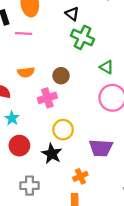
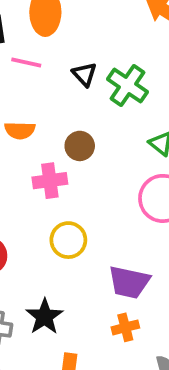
black triangle: (72, 14) -> (84, 74), moved
black star: (52, 154) -> (44, 317), moved
orange cross: (80, 176) -> (125, 327), moved

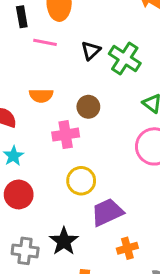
black triangle: (84, 74) -> (91, 51), turned 30
purple trapezoid: (129, 282) -> (107, 212), moved, turned 144

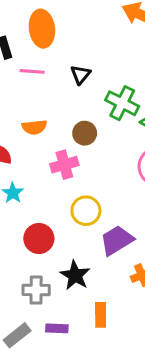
green cross: (125, 59) -> (122, 103), moved
red circle: (19, 194) -> (39, 238), moved

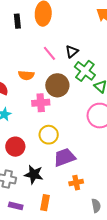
pink line: (32, 71) -> (49, 53), moved, turned 35
black triangle: (81, 75) -> (72, 52), moved
brown circle: (85, 133) -> (57, 85), size x1.5
black star: (75, 275) -> (34, 174), turned -30

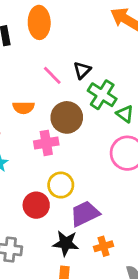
red circle: (15, 147) -> (36, 205), moved
black star: (34, 174) -> (66, 243), moved

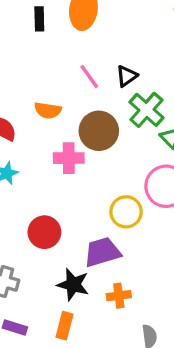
yellow circle: (61, 185) -> (126, 212), moved

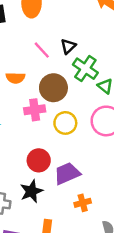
yellow circle: (126, 212) -> (65, 123), moved
red circle: (44, 232) -> (39, 160), moved
black star: (73, 285) -> (31, 191), moved, turned -30

